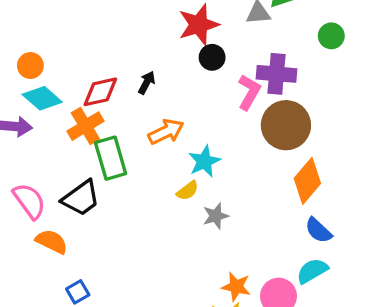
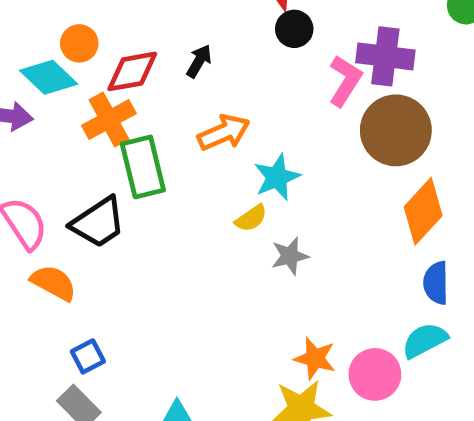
orange circle: (30, 66) -> (79, 43), moved
blue semicircle: (318, 230) -> (436, 283), turned 44

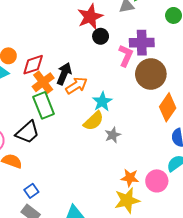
black arrow: (199, 61) -> (64, 74), moved, size x1.5
orange cross: (109, 120) -> (43, 82), moved
yellow semicircle: (251, 218) -> (94, 121), size x1.5

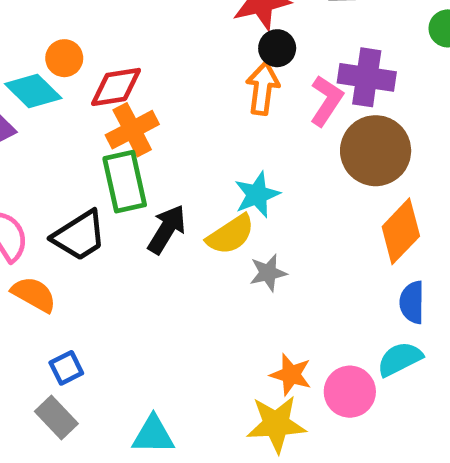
black arrow: (64, 74) -> (167, 229), moved
orange arrow: (76, 86) -> (263, 88), moved, turned -60

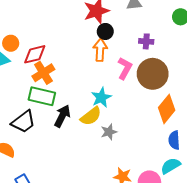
purple cross: (367, 77) -> (146, 41), size x0.6
pink L-shape: (326, 101) -> (125, 68), moved
green rectangle: (125, 182) -> (42, 96), turned -60

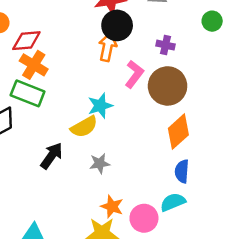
black circle: (105, 31) -> (117, 25), size x1.5
orange cross: (43, 73) -> (34, 65), turned -35
black arrow: (62, 116) -> (52, 156), moved
gray star: (109, 132) -> (100, 163), moved

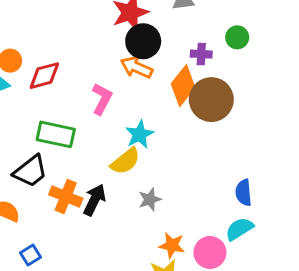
green circle: (212, 21) -> (237, 37), moved
orange arrow: (107, 47) -> (137, 67), turned -68
orange cross: (34, 65) -> (66, 196), moved
pink L-shape: (134, 74) -> (102, 99), moved
orange diamond: (178, 132) -> (183, 86), moved

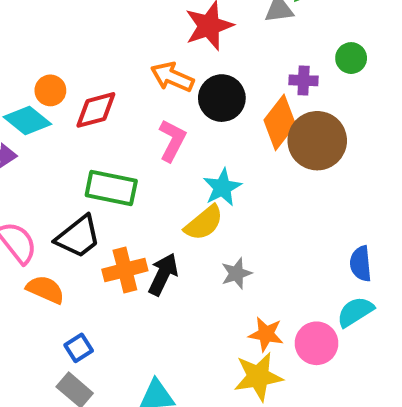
black circle: (143, 41) -> (222, 98), moved
orange arrow: (137, 67) -> (172, 77), moved
orange cross: (66, 196) -> (125, 270), turned -36

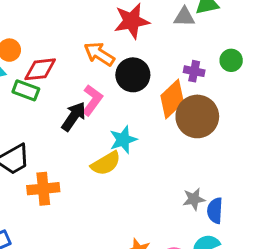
green rectangle: (111, 188) -> (26, 90), moved, size x0.7
gray star: (236, 273) -> (194, 199), moved
black arrow: (163, 274) -> (74, 116), moved

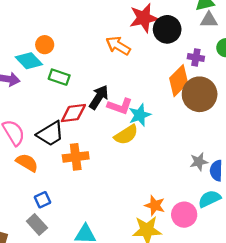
gray triangle: (184, 17) -> (209, 20), moved
red diamond: (40, 69) -> (73, 113), moved
black circle: (133, 75) -> (167, 29), moved
pink L-shape: (92, 100) -> (120, 106), moved, turned 75

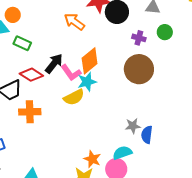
orange diamond: (179, 81) -> (90, 61), moved
pink L-shape: (120, 106) -> (71, 73), turned 30
red diamond: (73, 113) -> (31, 75), turned 35
cyan semicircle: (209, 199) -> (122, 153), moved

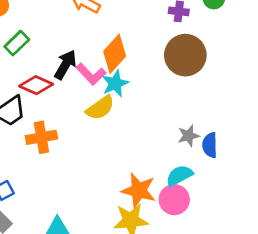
green rectangle: (22, 43) -> (17, 43), turned -60
orange star: (92, 159) -> (139, 190), size x1.4

